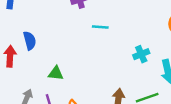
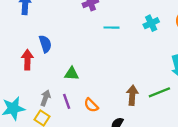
cyan cross: (141, 54) -> (151, 23), moved

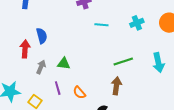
green line: (159, 92) -> (123, 62), moved
gray arrow: (45, 98) -> (41, 67), moved

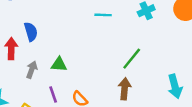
green line: (123, 62) -> (132, 59), turned -30
cyan arrow: (158, 63) -> (175, 86), moved

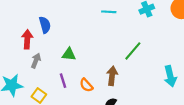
gray arrow: (32, 70) -> (36, 61), moved
brown arrow: (125, 89) -> (112, 76), moved

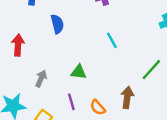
cyan line: (109, 12) -> (112, 40), moved, turned 56
blue semicircle: (45, 25) -> (57, 24), moved
red arrow: (27, 39) -> (18, 45), moved

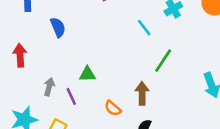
cyan line: (112, 40) -> (144, 28), moved
purple line: (71, 102) -> (71, 96), moved

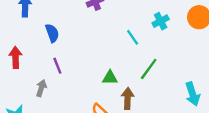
green triangle: (87, 74) -> (110, 78), moved
purple line: (71, 96) -> (57, 66), moved

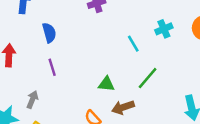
gray arrow: (41, 88) -> (32, 100), moved
brown arrow: (128, 98) -> (123, 107), turned -115

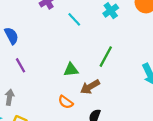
cyan line: (133, 44) -> (74, 19), moved

